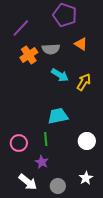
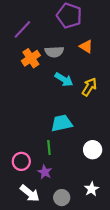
pink circle: (19, 143) -> (21, 161), moved

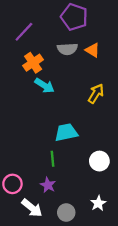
gray semicircle: (54, 52) -> (67, 49), moved
cyan arrow: (64, 79) -> (44, 86), moved
pink circle: (21, 161) -> (12, 184), moved

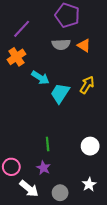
orange cross: (33, 63) -> (16, 57), moved
cyan trapezoid: (66, 132) -> (60, 93), moved, turned -45

